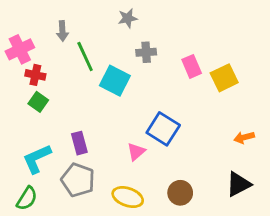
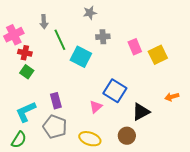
black triangle: (238, 184) -> (141, 112), moved

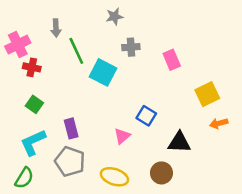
yellow square: (158, 55) -> (207, 94), moved
green square: (27, 72) -> (34, 104), moved
blue square: (115, 91) -> (146, 116), size x0.7
black triangle: (141, 112) -> (179, 142), turned 30

